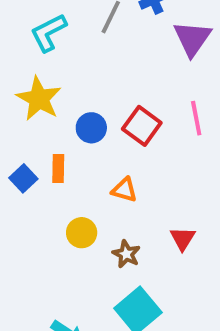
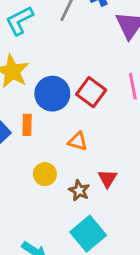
blue circle: (91, 128) -> (52, 94), size x1.5
red triangle: (183, 239) -> (107, 179), moved

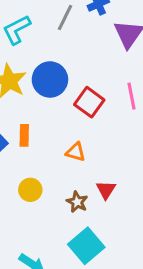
blue circle: (52, 94) -> (50, 79), moved
yellow circle: (45, 174) -> (30, 190), moved

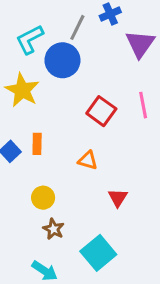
blue circle: (50, 79) -> (62, 60), moved
brown star: (77, 202) -> (54, 229), moved

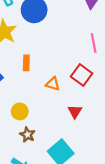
red square: (101, 111) -> (82, 75), moved
orange rectangle: (37, 144) -> (26, 63), moved

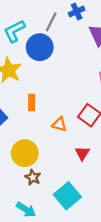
yellow circle: (20, 111) -> (25, 153), size x1.5

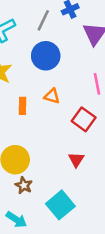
blue circle: (40, 47) -> (46, 56), moved
orange triangle: (59, 124) -> (52, 96), moved

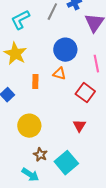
blue circle: (46, 56) -> (65, 50), moved
brown star: (24, 185) -> (40, 155), moved

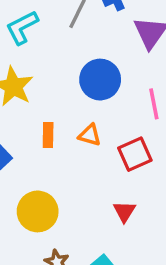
orange triangle: (59, 74) -> (90, 135), moved
red square: (85, 93) -> (135, 154), turned 30

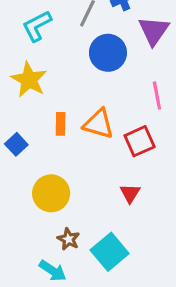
blue circle: (100, 80) -> (108, 53), moved
orange triangle: (90, 135) -> (98, 124), size x1.5

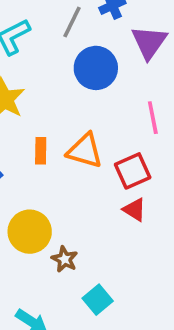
red triangle: (130, 193) -> (134, 210), moved, turned -30
brown star: (68, 239) -> (65, 259), moved
cyan square: (110, 252) -> (98, 300), size x0.7

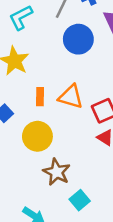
yellow circle: (30, 232) -> (37, 136), moved
brown star: (65, 259) -> (57, 172), size x1.5

